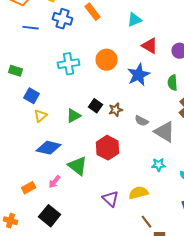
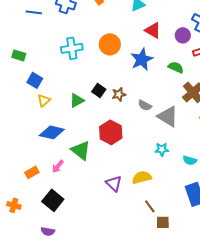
green semicircle: (173, 83) -> (176, 67), turned 119

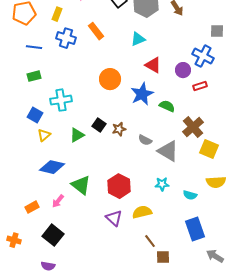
cyan cross: (72, 48) -> (61, 100), moved
green rectangle: (19, 55) -> (34, 76), moved, turned -32
green semicircle: (176, 67) -> (167, 106), moved
red hexagon: (111, 132) -> (119, 186), moved

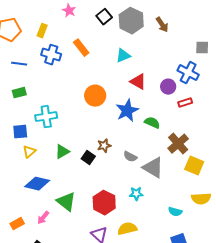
blue square: (35, 115) -> (20, 132), turned -35
black square: (99, 125) -> (88, 158), moved
cyan star: (162, 184) -> (136, 194), moved

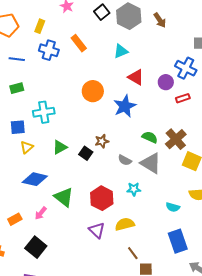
green semicircle: (152, 123) -> (150, 137), moved
gray semicircle: (130, 157) -> (125, 160), moved

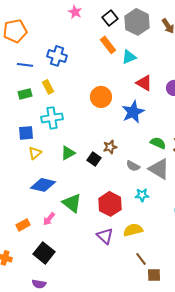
yellow rectangle: (40, 26) -> (48, 87), moved, turned -48
orange rectangle: (79, 43) -> (108, 45), moved

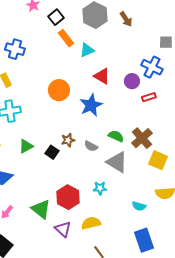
black square: (110, 18) -> (56, 17), moved
gray semicircle: (133, 166) -> (91, 146), moved
green triangle: (72, 203) -> (41, 209), moved

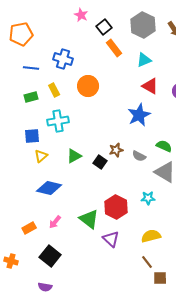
cyan triangle: (87, 50) -> (144, 60), moved
orange circle: (59, 90) -> (88, 86), moved
yellow semicircle: (91, 223) -> (151, 236), moved

